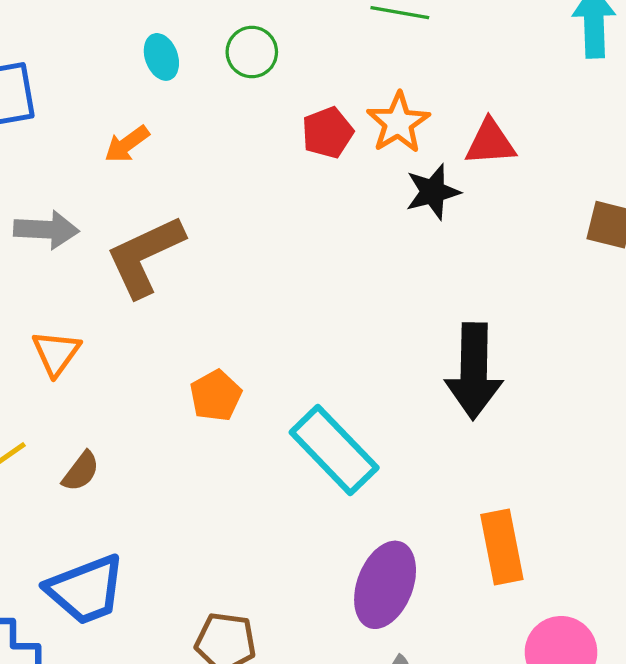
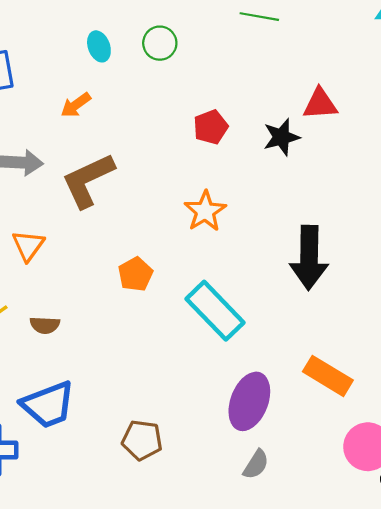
orange star: (398, 123) -> (205, 211), moved
red pentagon: (328, 133) -> (211, 127), moved
brown semicircle: (81, 471) -> (45, 325), turned 56
orange rectangle: (502, 547) -> (328, 376), turned -48

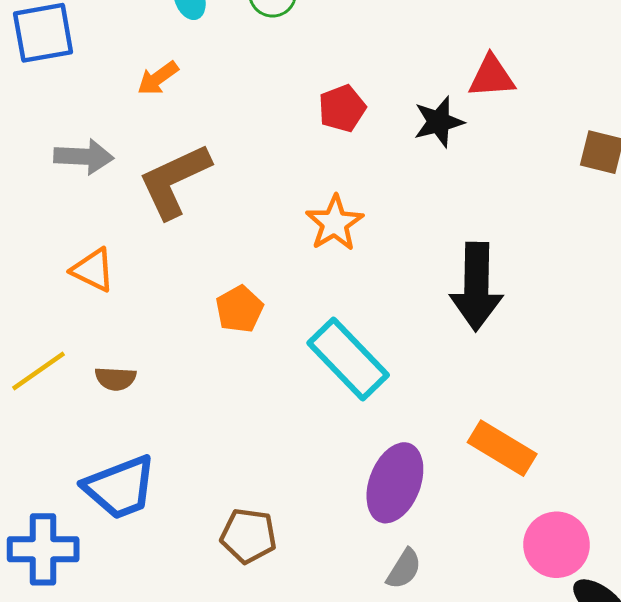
orange triangle: (28, 245) -> (93, 270), turned -40

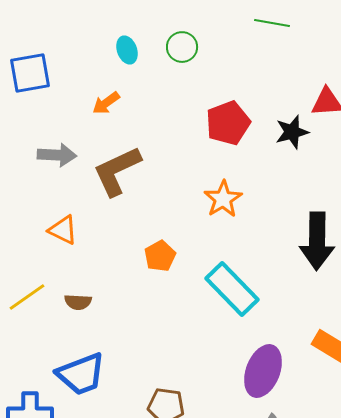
red pentagon: (342, 108) -> (228, 123), size x1.4

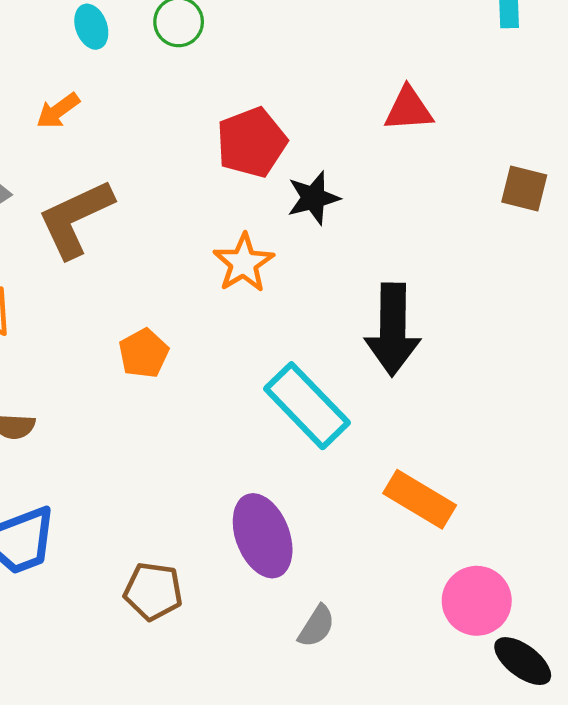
black star: (292, 132) -> (313, 198), moved
cyan rectangle: (232, 289) -> (307, 406), moved
purple ellipse: (263, 371) -> (263, 536), moved, turned -42

